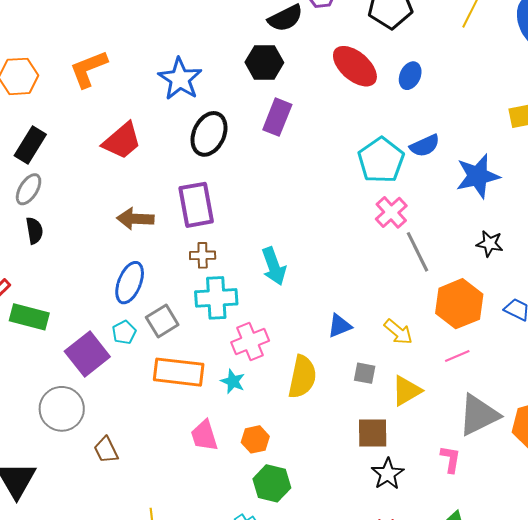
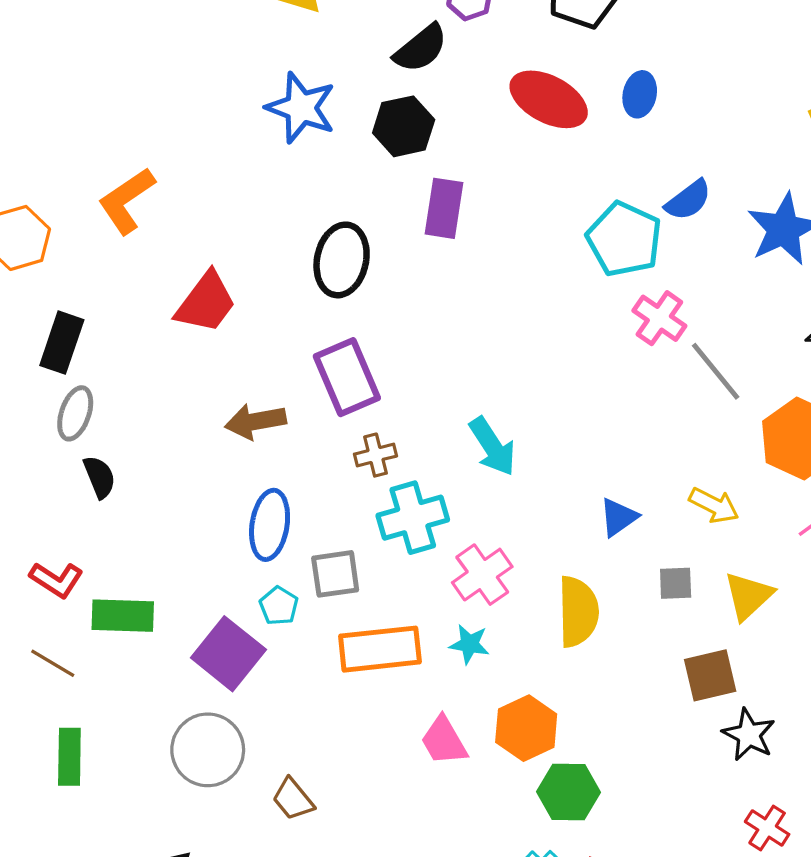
blue star: (180, 79) -> (301, 108), moved
gray square: (162, 321) -> (335, 574), turned 36
orange hexagon: (255, 439) -> (526, 728), size x1.4

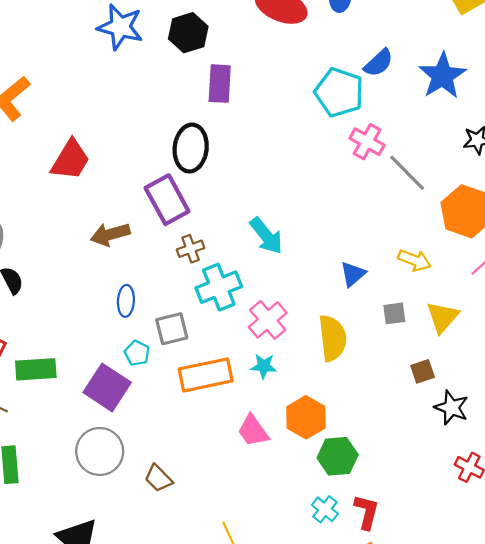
black ellipse: (342, 260) -> (191, 148), moved
blue ellipse: (270, 525) -> (126, 301), size x0.7
brown square: (710, 675) -> (423, 371), size x0.7

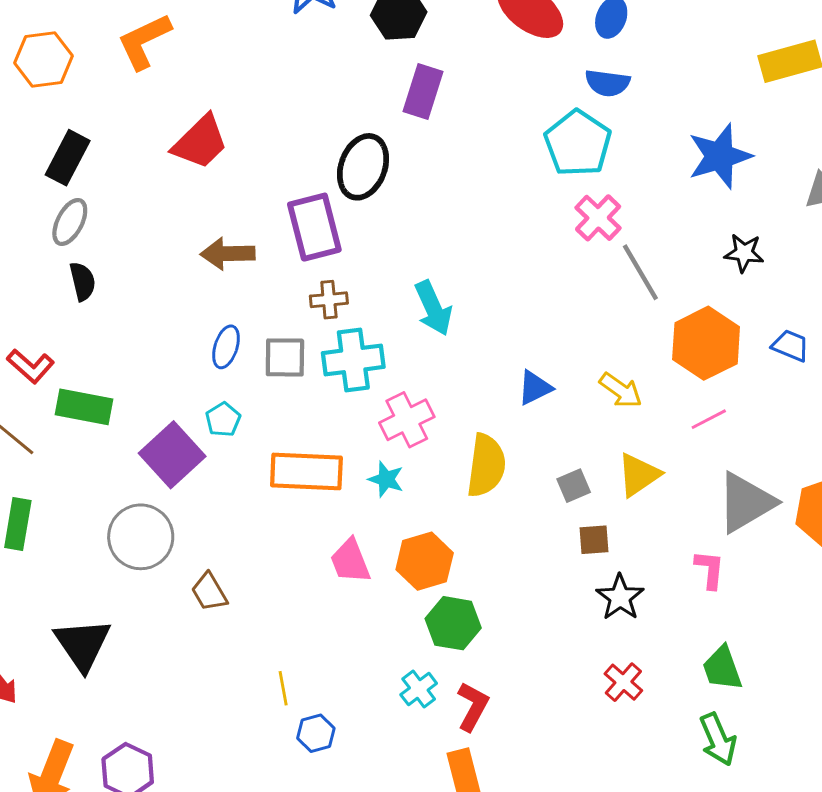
blue semicircle: (379, 63) -> (607, 83), moved, turned 36
gray square: (394, 313) -> (574, 486), moved, turned -30
gray square: (172, 329) -> (285, 357), moved

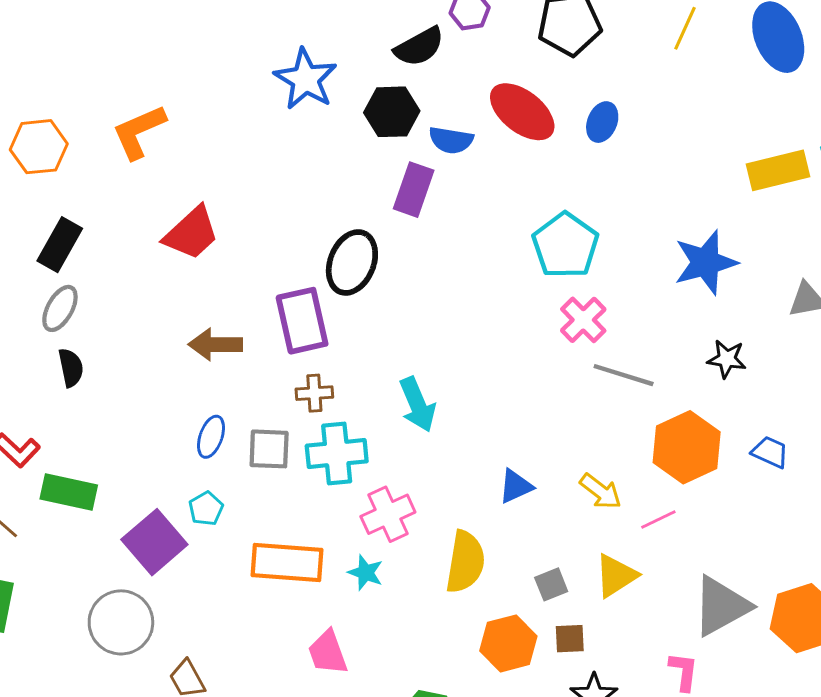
blue semicircle: (607, 83) -> (451, 140), moved
gray line: (640, 272) -> (624, 375), turned -44
pink line: (709, 419) -> (658, 519), moved
orange hexagon: (425, 561) -> (508, 643), moved

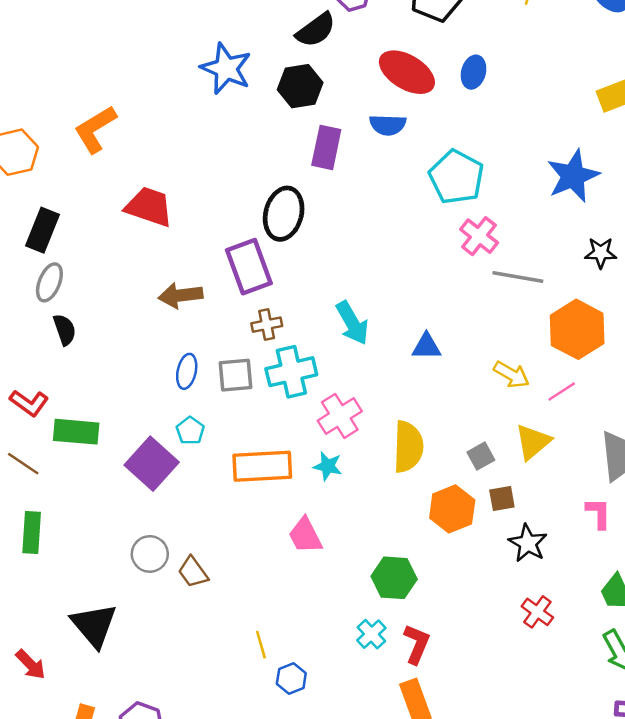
blue semicircle: (451, 140) -> (388, 125), moved
red trapezoid: (191, 233) -> (149, 207), turned -111
blue triangle: (516, 486) -> (426, 346), moved, turned 32
gray circle: (121, 622) -> (150, 554), moved, size x0.7

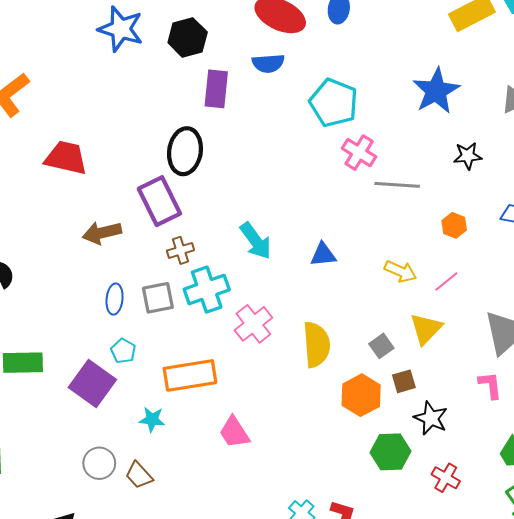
orange hexagon: (577, 329) -> (454, 225), size x0.5
cyan star: (328, 466) -> (152, 419), moved
green hexagon: (394, 578) -> (391, 452), moved

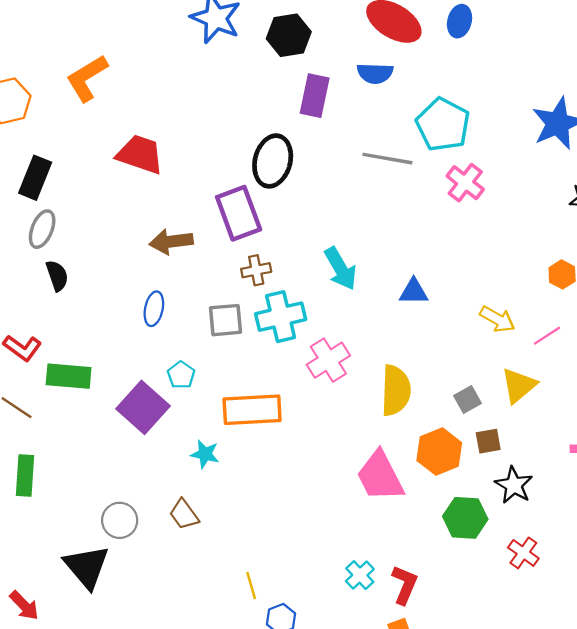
gray line: (397, 185) -> (387, 159), moved
blue ellipse: (115, 299) -> (154, 309), moved
pink trapezoid: (234, 432) -> (380, 476), moved, size x1.4
gray circle: (99, 463) -> (120, 520), moved

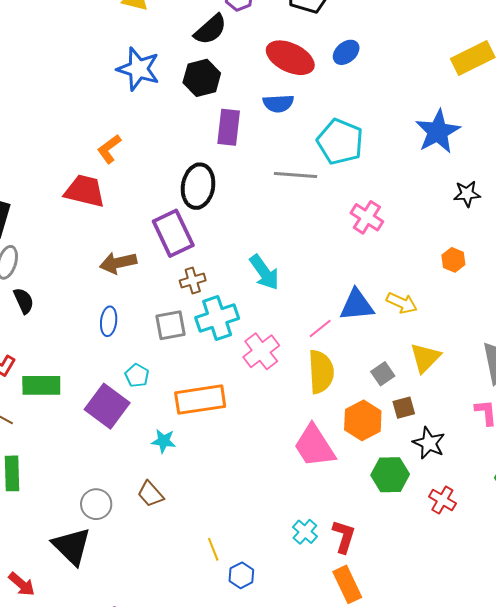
blue ellipse: (460, 21) -> (346, 52), turned 40
orange L-shape: (87, 78) -> (109, 149), moved, size x0.7
pink cross: (465, 183) -> (367, 217), moved
blue triangle: (414, 292) -> (357, 305), moved, size x1.4
pink line: (547, 336) -> (320, 328), moved

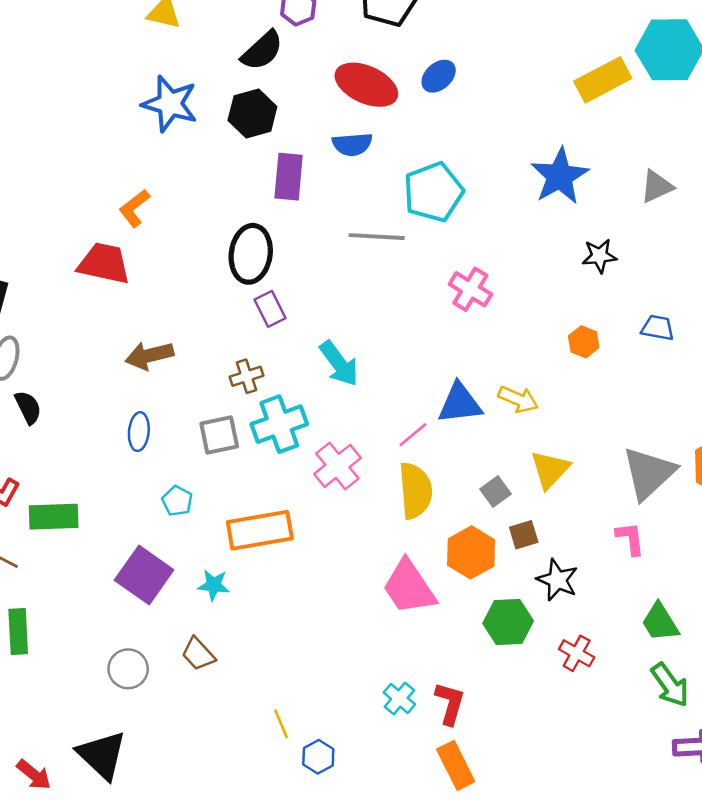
cyan pentagon: (340, 142) -> (434, 192), turned 30
purple rectangle: (173, 233) -> (270, 309), moved, size x0.6
purple square: (107, 406) -> (144, 575), moved
black triangle: (72, 546) -> (102, 755), moved

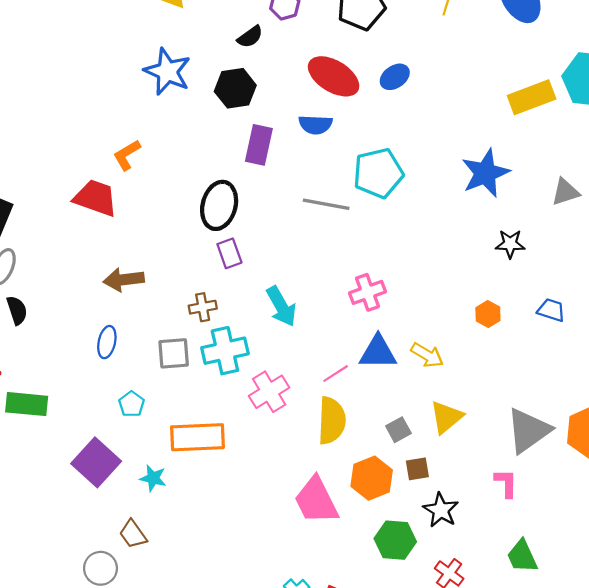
black semicircle: (262, 51) -> (250, 37), size x0.7
pink cross: (470, 289) -> (367, 292), moved, turned 32
gray circle: (128, 669) -> (100, 568), moved

